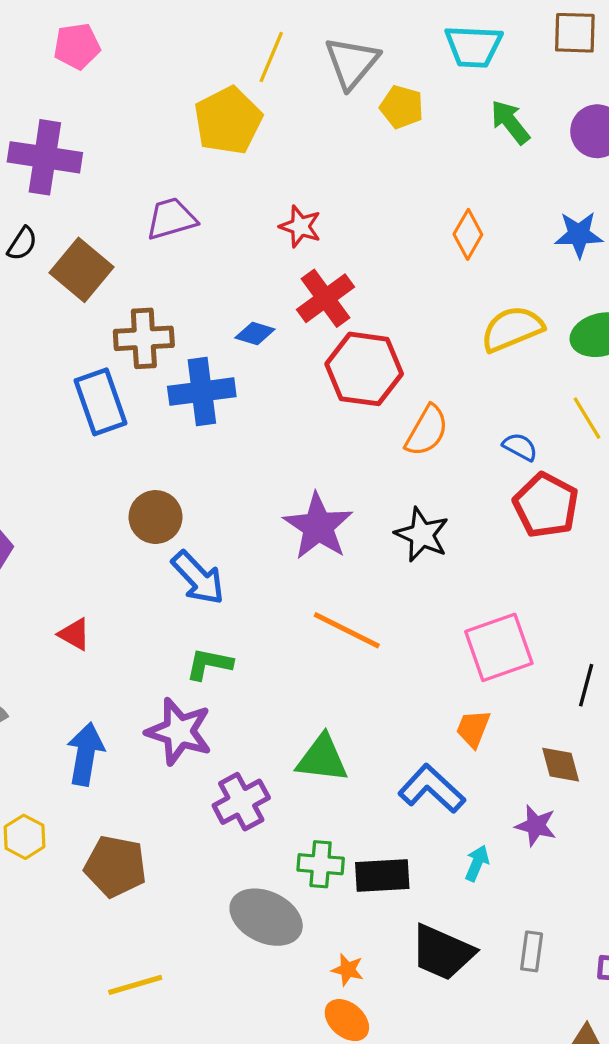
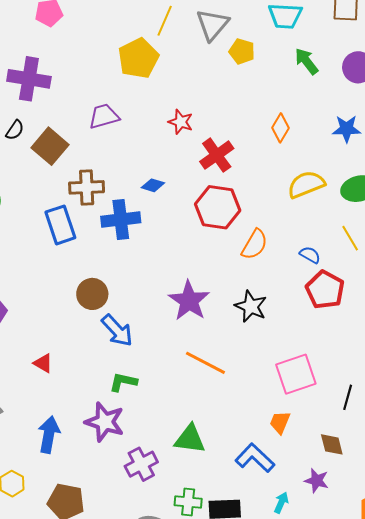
red cross: (325, 298) -> (217, 155), moved

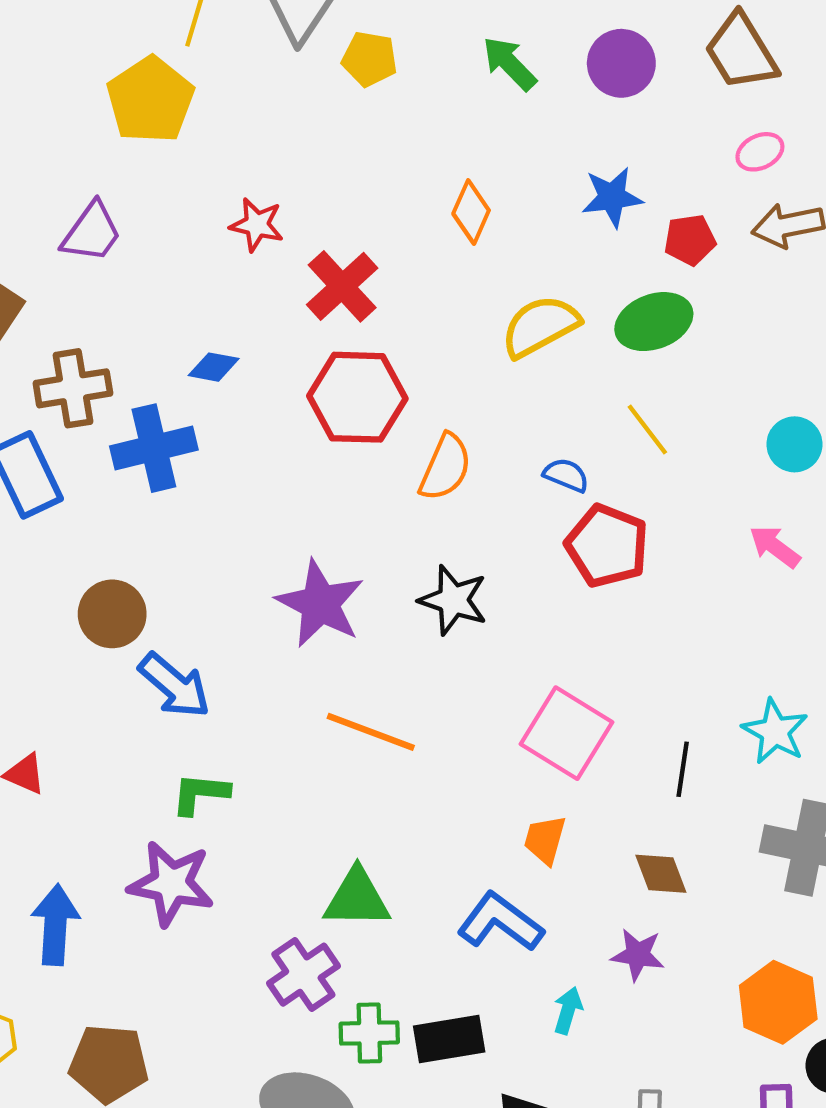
purple trapezoid: (104, 116) -> (92, 232), turned 148
pink square: (296, 374) -> (567, 733), turned -33
purple cross: (141, 464) -> (303, 975), moved

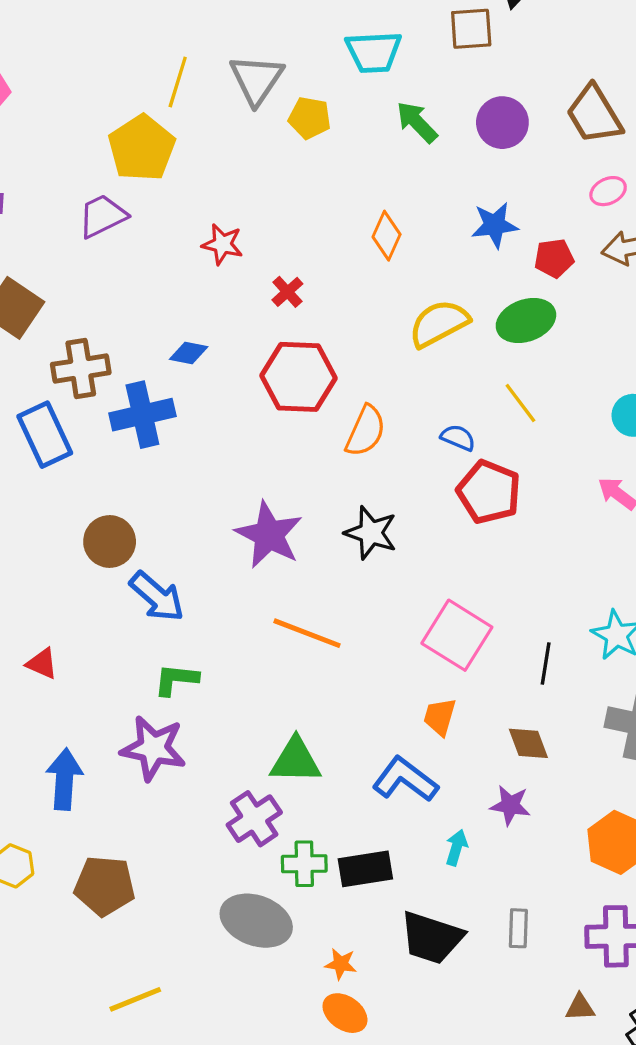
purple trapezoid: (92, 232) -> (102, 216), moved, turned -152
red cross: (342, 286) -> (287, 292), size x0.6

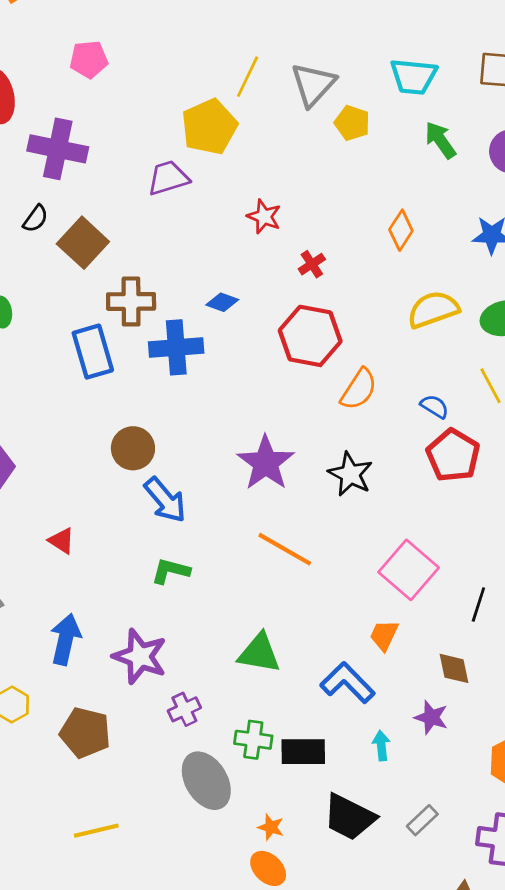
purple star: (153, 748) -> (140, 656), moved
purple cross: (254, 819) -> (184, 709), moved, size x0.7
cyan arrow: (456, 848) -> (381, 746), turned -32
gray ellipse: (256, 921) -> (206, 781), turned 30
gray rectangle: (518, 928) -> (422, 820), turned 36

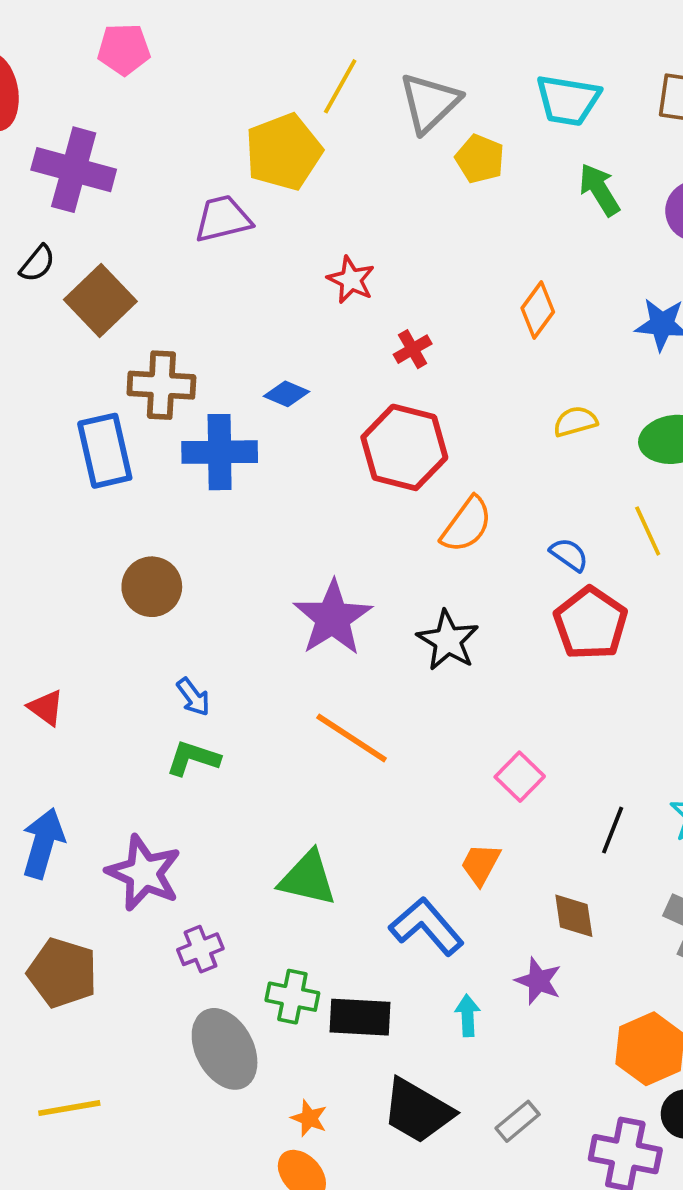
yellow semicircle: (433, 309) -> (575, 421), size x0.6
blue arrow: (165, 500) -> (193, 697), moved, size x0.6
pink square: (409, 570) -> (520, 777), size x0.6

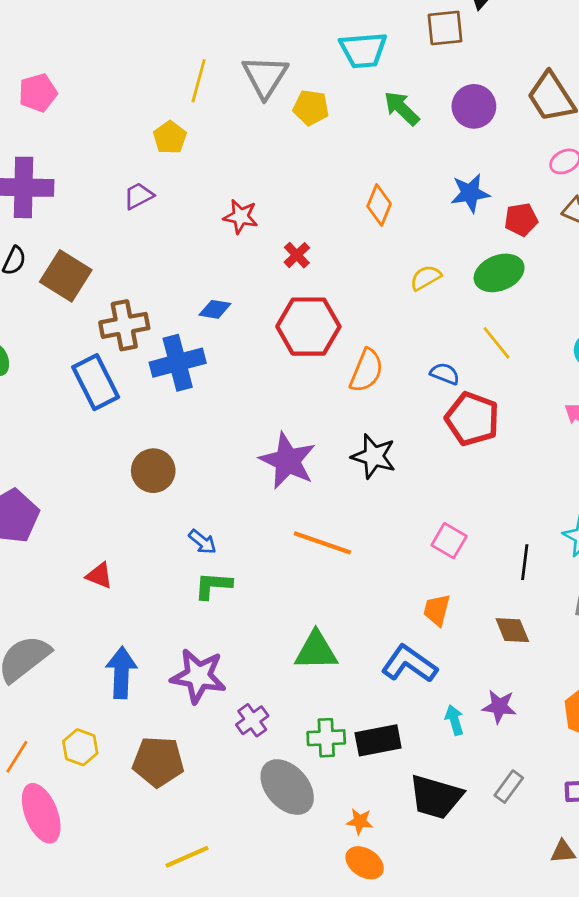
yellow pentagon: (284, 152) -> (170, 137), size x0.6
purple trapezoid: (223, 219) -> (139, 196), size x0.7
purple star: (538, 981) -> (499, 706), moved

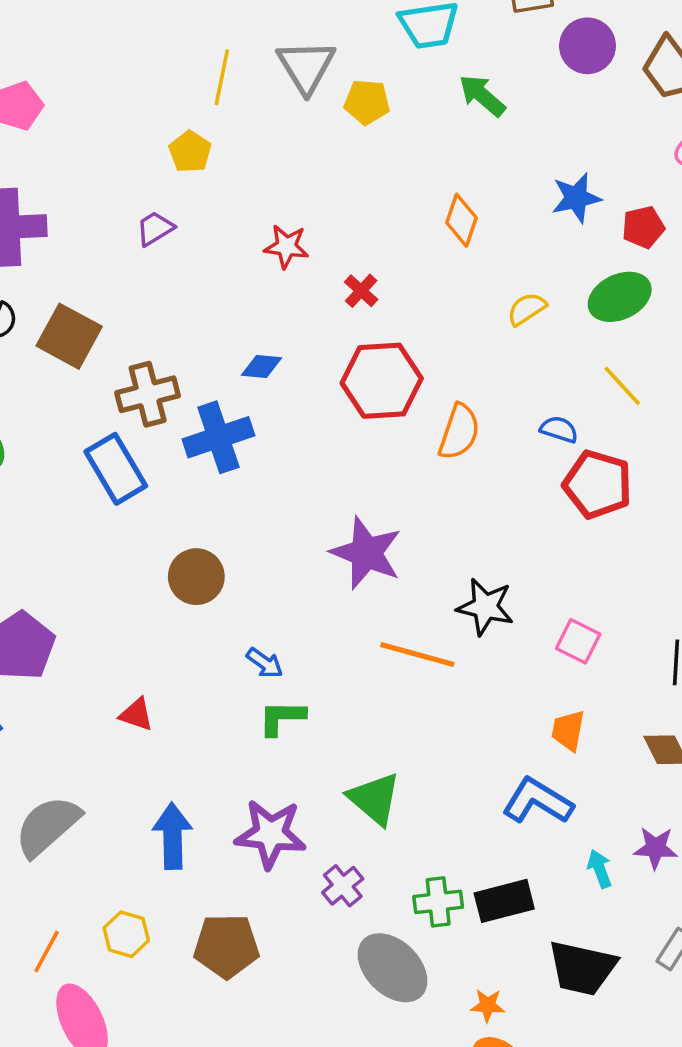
purple circle: (474, 106) -> (588, 46), moved
black star: (374, 456) -> (485, 607), moved
green triangle: (316, 651) -> (374, 799), moved, turned 45

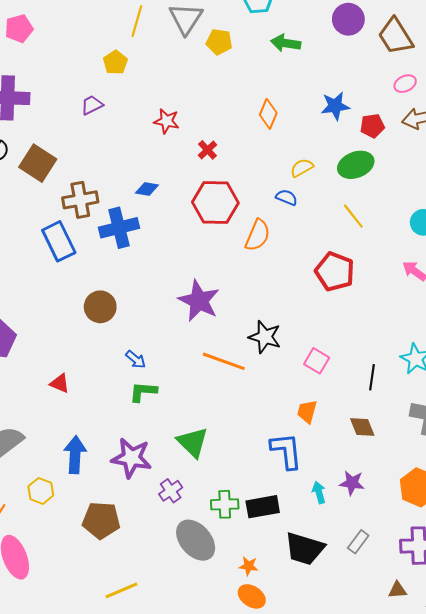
green arrow: (482, 96) -> (286, 43), turned -36
blue semicircle: (559, 429) -> (287, 197), moved
blue L-shape: (538, 801) -> (286, 451), turned 48
yellow hexagon: (126, 934) -> (41, 491), moved

